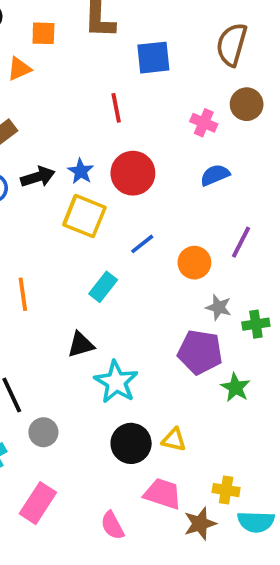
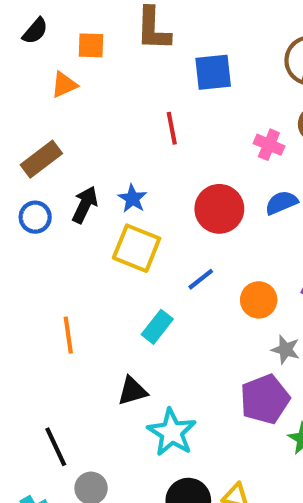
red circle: (133, 173) -> (219, 209), moved
black arrow: (38, 177) -> (85, 205), turned -48
purple pentagon: (200, 352) -> (265, 399), turned -30

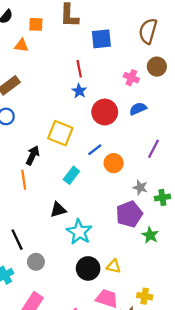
orange triangle: (64, 85) -> (22, 45), turned 32
blue star: (132, 199) -> (79, 91), moved
black arrow: (85, 205) -> (33, 155), moved
orange circle: (259, 300) -> (114, 163), moved

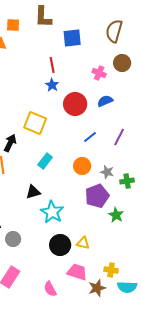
blue line: (95, 150) -> (90, 137), moved
orange circle: (114, 163) -> (82, 166), moved

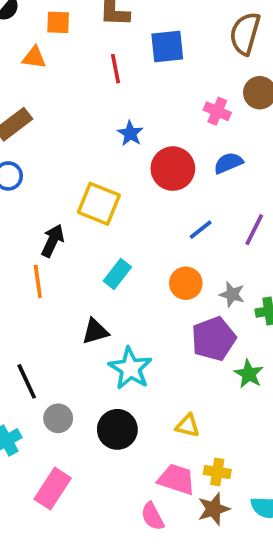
red line: (52, 65) -> (116, 69), moved
black circle: (60, 245) -> (117, 429), moved
yellow cross: (111, 270) -> (217, 472), moved
pink semicircle: (50, 289) -> (153, 516), moved

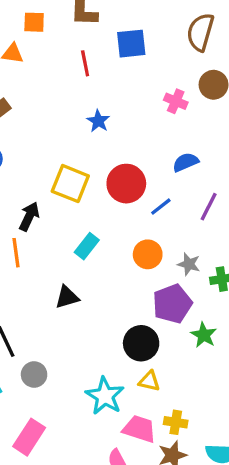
blue semicircle: (228, 163) -> (186, 162), moved
red circle: (173, 169) -> (126, 184), moved
cyan star: (130, 368) -> (105, 396), moved
black circle: (117, 429) -> (141, 343), moved

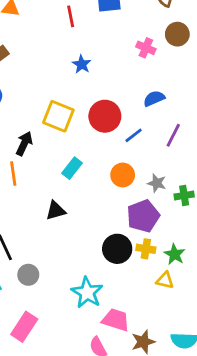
green star: (204, 335) -> (175, 254), moved
yellow triangle: (149, 381) -> (165, 280), moved
yellow cross: (176, 422) -> (146, 249), moved

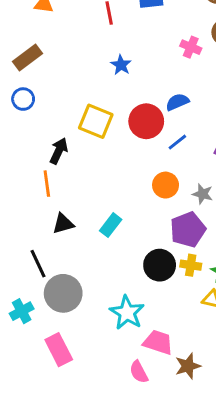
blue semicircle: (154, 98) -> (177, 102), moved
cyan rectangle: (72, 168) -> (111, 225), moved
black triangle: (56, 211) -> (63, 224), moved
gray circle: (28, 275) -> (63, 293), size x1.6
pink rectangle: (24, 327) -> (59, 350), turned -60

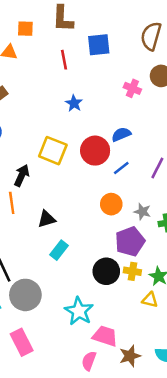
black triangle: (63, 224) -> (47, 219), moved
cyan rectangle: (111, 225) -> (59, 250), moved
pink semicircle: (139, 372) -> (89, 361), turned 48

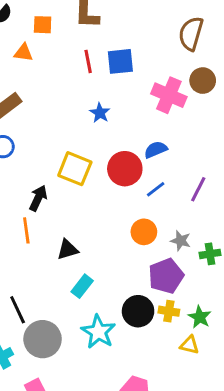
blue square: (99, 45) -> (120, 61), moved
pink cross: (132, 88) -> (169, 95), size x1.6
cyan star: (79, 311) -> (98, 332), moved

